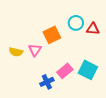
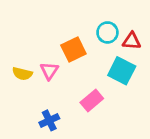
cyan square: (88, 70) -> (122, 71), moved
blue cross: (47, 82) -> (49, 120), moved

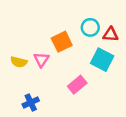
blue cross: (49, 120) -> (31, 102), moved

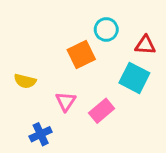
cyan circle: (90, 27) -> (106, 29), moved
pink triangle: (41, 60) -> (66, 101), moved

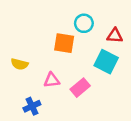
orange square: (81, 54) -> (64, 43), turned 35
pink triangle: (66, 101) -> (52, 80), turned 49

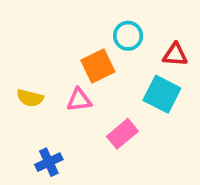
orange square: (64, 43) -> (98, 66), turned -35
pink triangle: (52, 80) -> (79, 100), moved

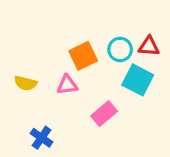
cyan circle: (128, 36) -> (120, 49), moved
blue cross: (49, 162) -> (41, 138), turned -30

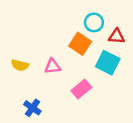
cyan circle: (120, 49) -> (94, 22), moved
orange square: (83, 56) -> (80, 44), moved, turned -30

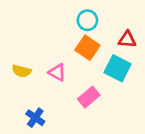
cyan circle: (94, 22) -> (87, 20), moved
pink triangle: (53, 66) -> (57, 72), turned 36

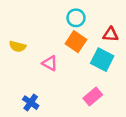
yellow semicircle: (22, 71) -> (18, 46), moved
pink rectangle: (89, 97) -> (93, 97), moved

